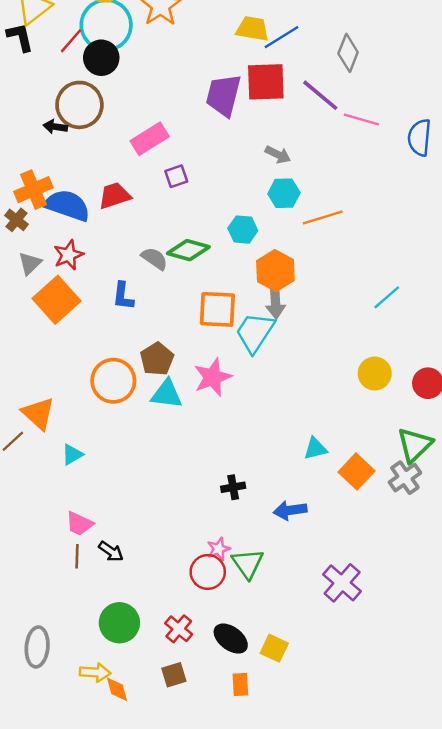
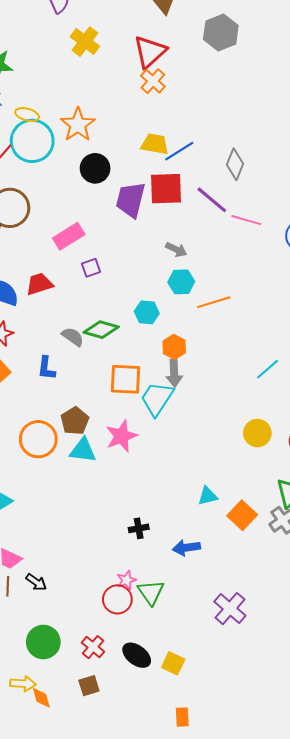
black circle: (101, 58) -> (95, 168), moved
orange hexagon: (275, 271) -> (174, 347), size x0.7
orange rectangle: (240, 684) -> (182, 717), moved

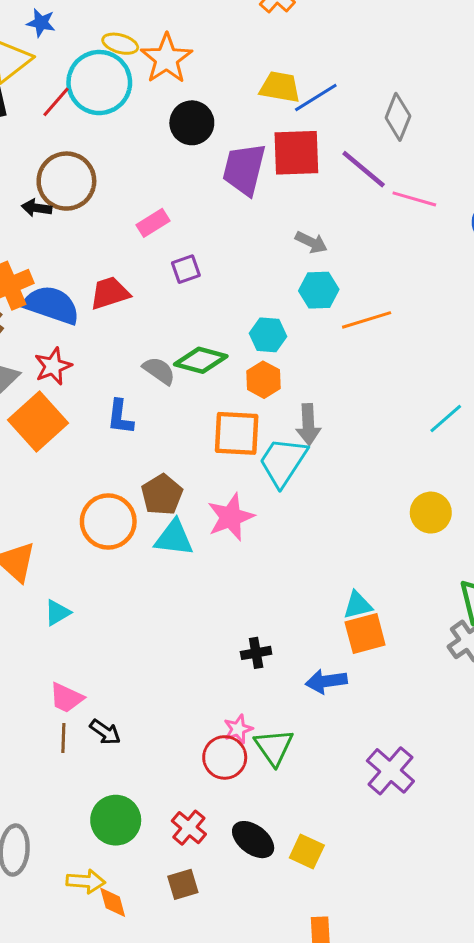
yellow ellipse: (27, 115) -> (120, 44), moved
pink rectangle: (69, 236) -> (153, 223), size x0.7
orange hexagon: (174, 347) -> (264, 380), moved
orange square: (242, 515) -> (365, 633), moved, turned 32

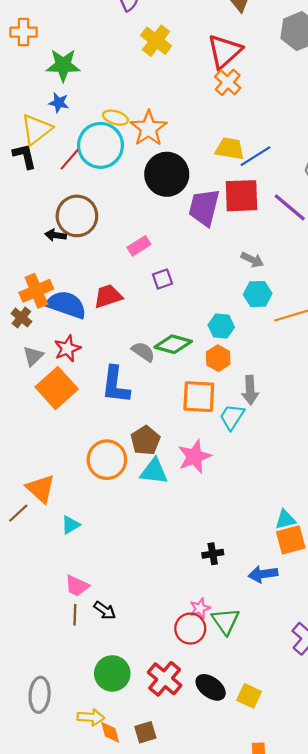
black circle: (192, 123) -> (167, 174), size x1.4
blue L-shape: (120, 417) -> (115, 385), size x1.5
cyan trapezoid: (283, 462) -> (232, 417), size x0.7
red cross: (189, 828) -> (165, 679), size x1.4
brown square: (183, 884) -> (145, 732), moved

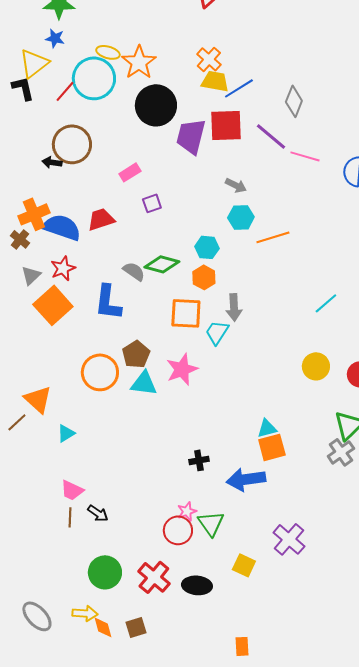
orange cross: (228, 82) -> (209, 59), moved
blue arrow: (263, 574) -> (246, 479), size x1.4
black ellipse: (211, 687) -> (197, 585), turned -32
gray ellipse: (40, 695) -> (37, 616), moved, turned -48
yellow square: (249, 696) -> (244, 565), moved

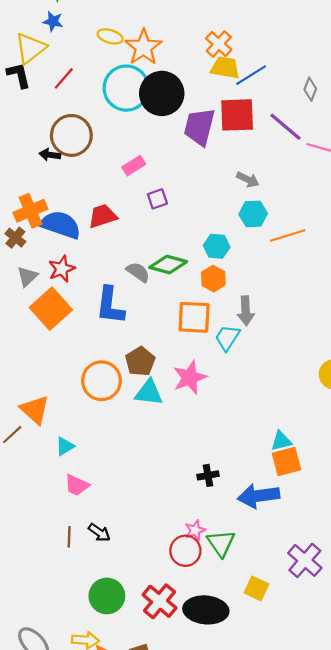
cyan circle: (94, 78) -> (126, 88), moved
gray diamond: (294, 101) -> (310, 89), size x0.7
pink trapezoid: (72, 490) -> (77, 485), moved
black ellipse: (197, 585) -> (206, 610), size x1.4

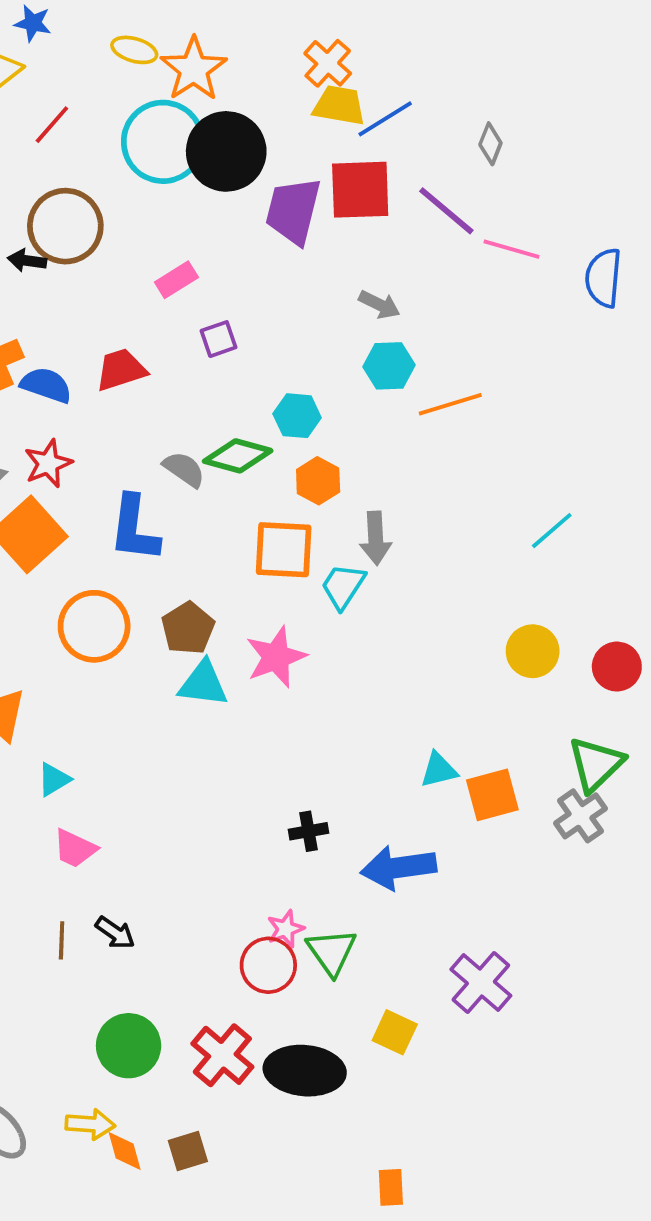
blue semicircle: (61, 225) -> (46, 385), size x0.7
cyan hexagon: (217, 246) -> (297, 416), moved
orange circle: (101, 381) -> (94, 626), moved
orange square: (287, 461) -> (492, 795), moved

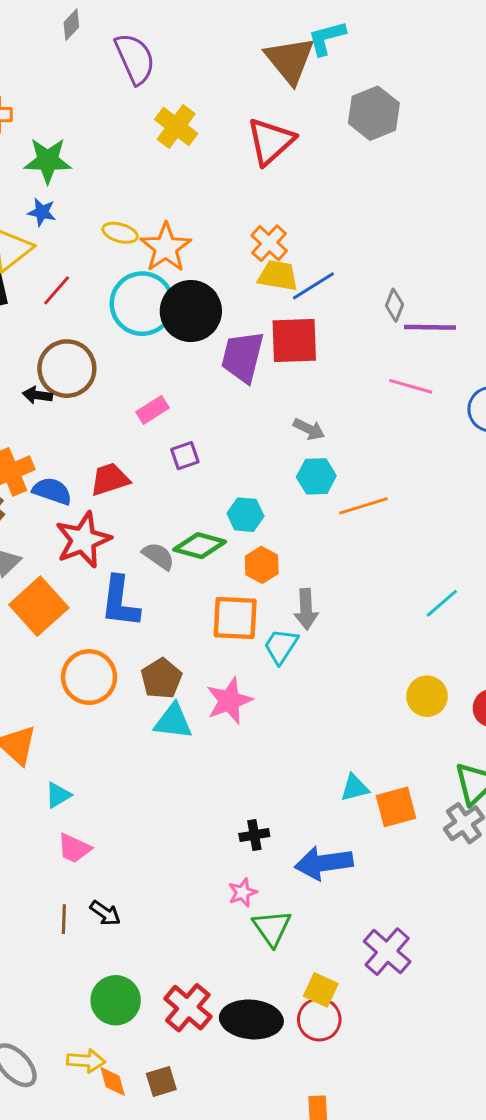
purple line: (446, 211) -> (430, 327), moved, turned -39
red star: (48, 464) -> (83, 540), moved, size x1.5
pink star: (286, 929) -> (243, 893), moved
red circle: (268, 965) -> (319, 1019), moved

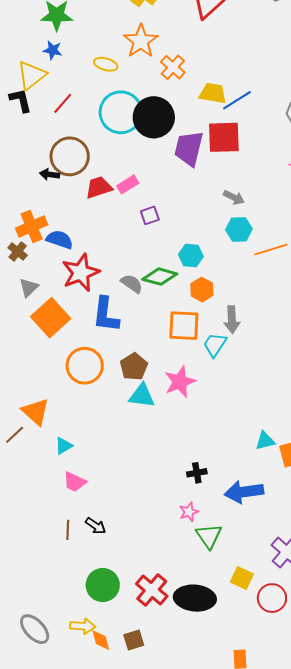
orange cross: (269, 243) -> (173, 67), moved
orange star: (166, 248) -> (141, 41), moved
red trapezoid: (110, 479) -> (99, 187), moved
red circle: (319, 1019) -> (272, 598), moved

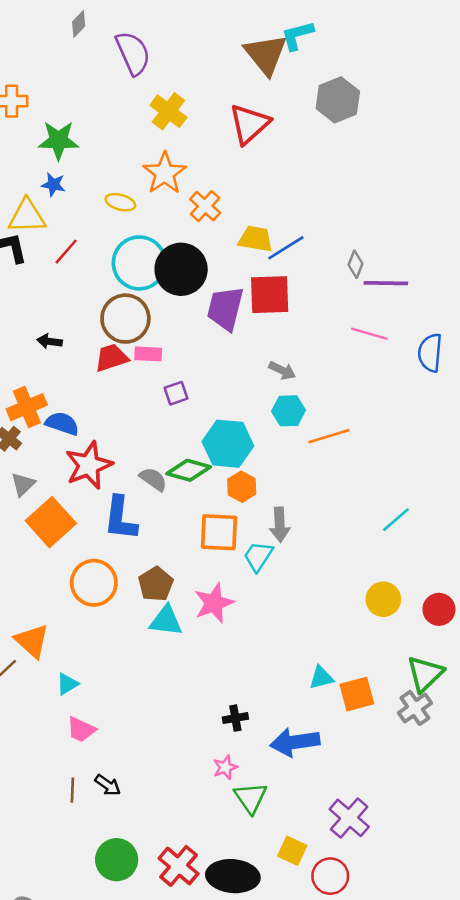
yellow triangle: (32, 75) -> (27, 216), turned 36
brown circle: (70, 156) -> (125, 319), moved
pink rectangle: (128, 184) -> (148, 354), turned 35
cyan hexagon: (191, 256) -> (228, 444), size x1.6

